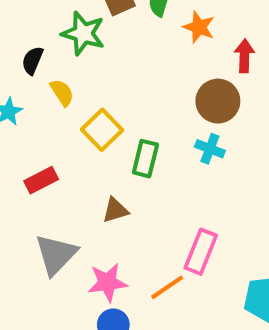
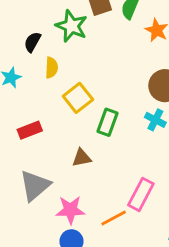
yellow semicircle: (62, 93) -> (51, 68), turned 30

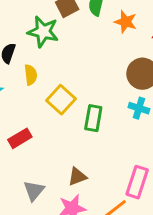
brown triangle: (82, 158) -> (77, 177), moved
gray triangle: (35, 185) -> (34, 191), size x0.7

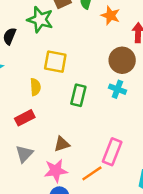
yellow semicircle: (31, 75) -> (35, 87), moved
yellow square: (61, 100) -> (55, 62), moved, turned -35
red rectangle: (20, 138) -> (25, 118), moved

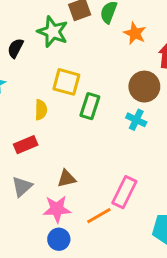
green rectangle: (78, 95) -> (90, 106), moved

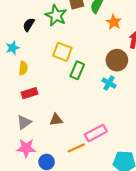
yellow semicircle: (41, 110) -> (23, 68), moved
pink rectangle: (124, 192) -> (96, 133), turned 30
pink star: (57, 209) -> (26, 148), moved

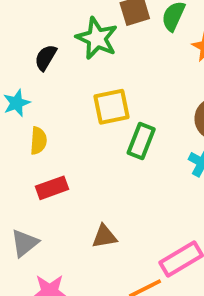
yellow square: (62, 52) -> (112, 107), turned -30
gray triangle: (24, 122) -> (25, 243), moved

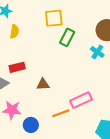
red rectangle: (52, 188) -> (17, 67), moved

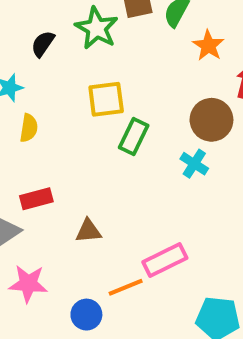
blue circle: (31, 125) -> (86, 315), moved

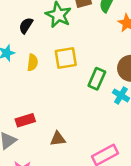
yellow semicircle: (29, 128) -> (33, 62), moved
green rectangle: (134, 136) -> (97, 79), moved

